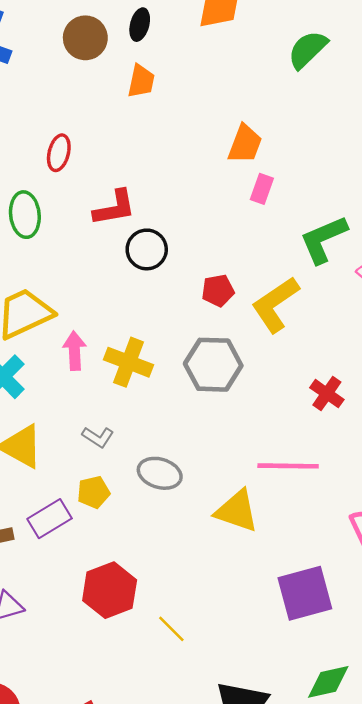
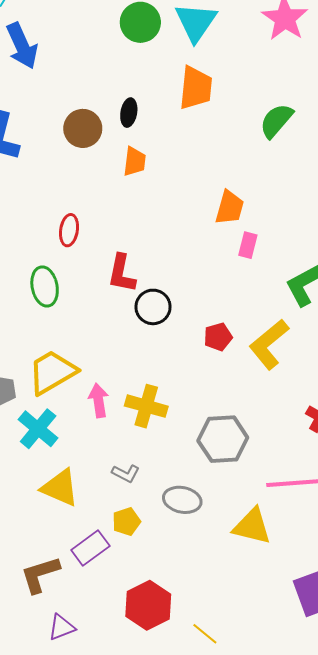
red L-shape: (114, 208) -> (122, 273), turned 117
gray hexagon: (213, 365) -> (223, 439), moved

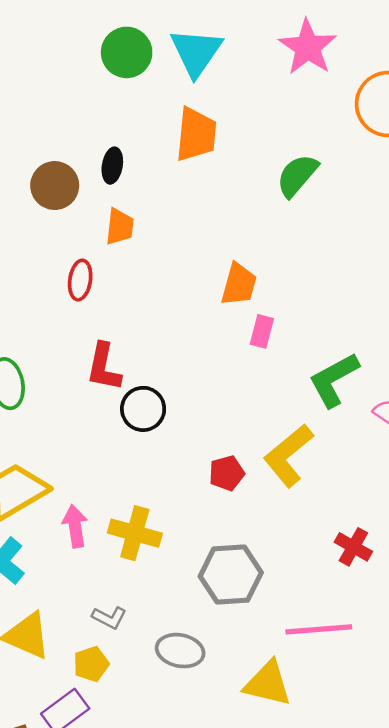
red ellipse: (69, 230) -> (80, 280), moved
red pentagon: (218, 337) -> (227, 473), moved
yellow pentagon: (126, 522) -> (91, 664), moved

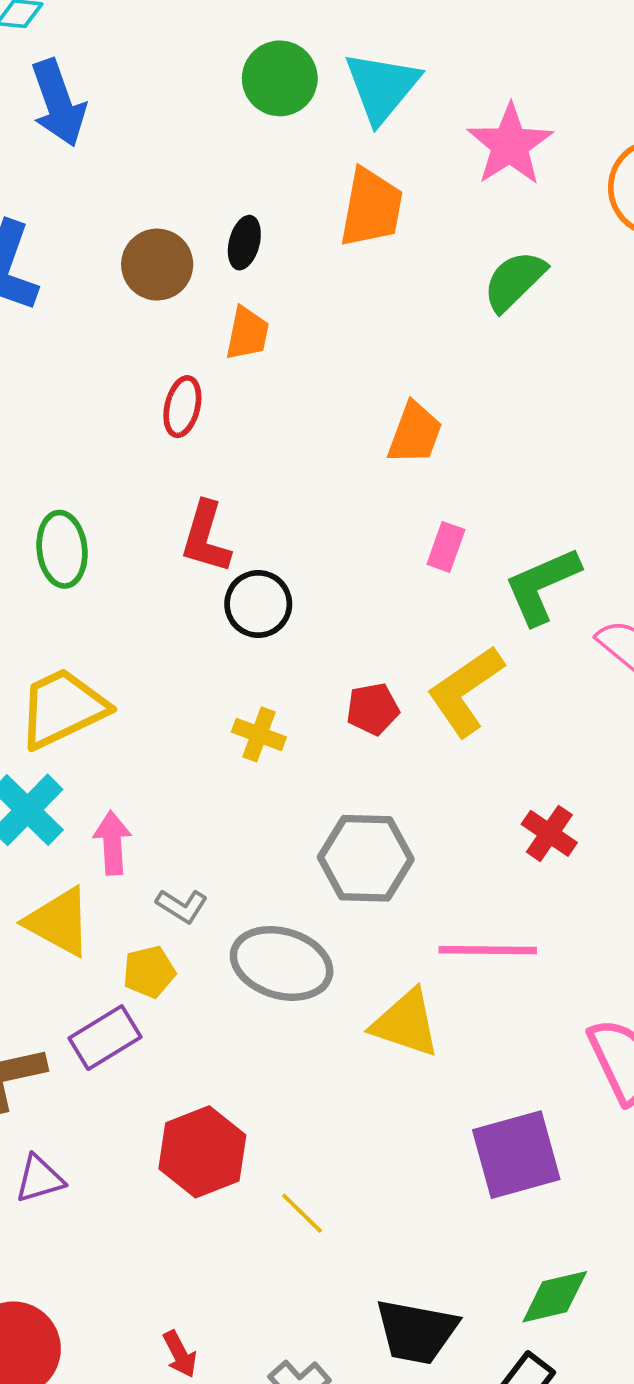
pink star: (308, 47) -> (510, 145), moved
pink rectangle: (262, 331) -> (446, 547), moved
pink arrow: (75, 526) -> (112, 843), moved
yellow cross: (135, 533) -> (259, 734), moved, size x0.7
gray ellipse: (180, 651) -> (282, 963), size x1.4

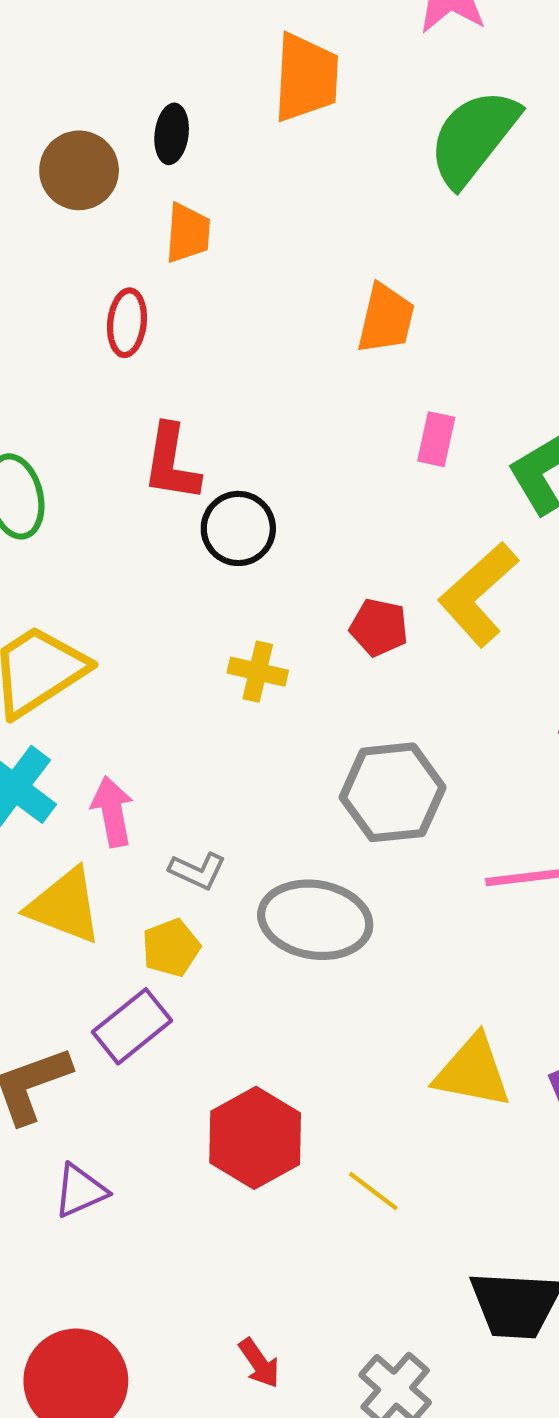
green semicircle: (514, 281) -> (474, 137), size x1.4
red pentagon: (373, 709) -> (379, 627), turned 30
yellow triangle: (406, 1023) -> (473, 1071), moved

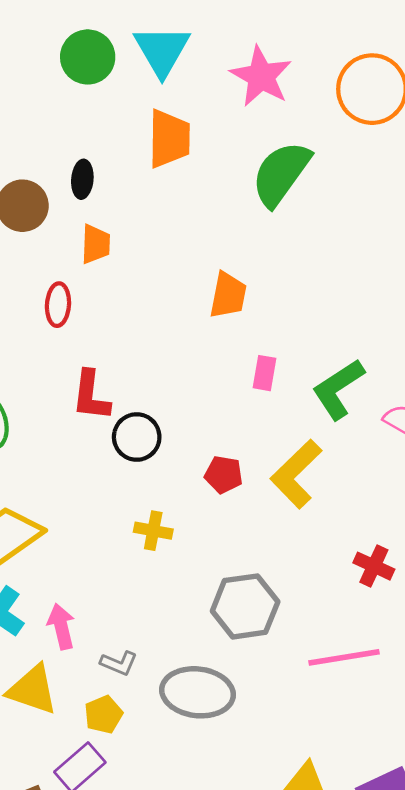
red pentagon: (379, 627) -> (224, 475), moved

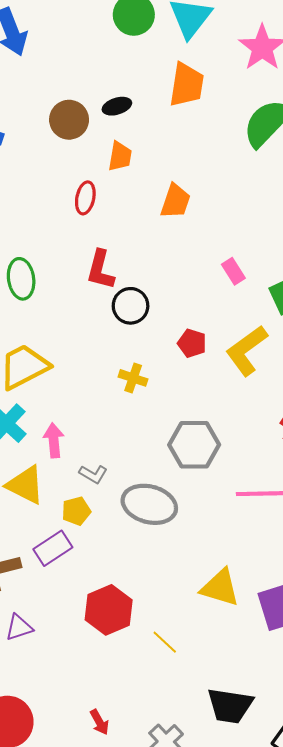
black ellipse: (82, 179) -> (117, 106), turned 60
orange trapezoid: (228, 295) -> (175, 201), moved
pink rectangle: (264, 373) -> (233, 271), turned -50

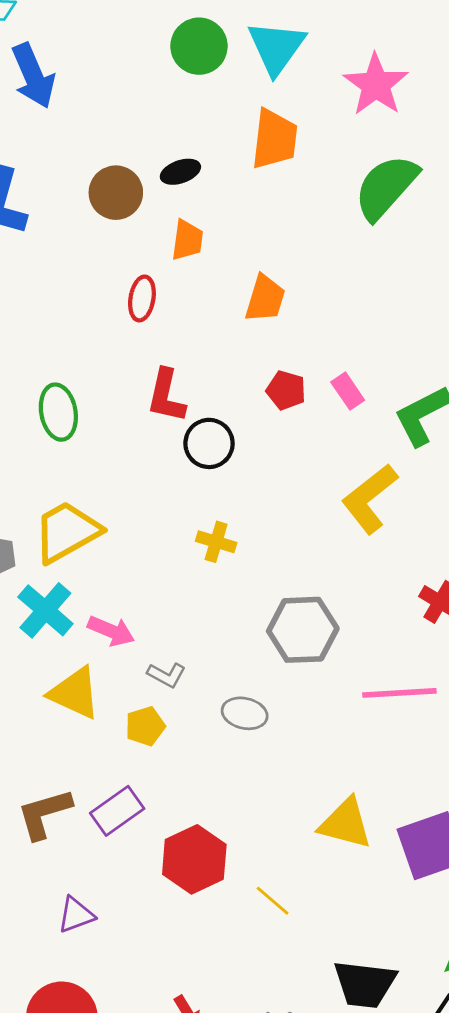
red pentagon: (192, 343) -> (286, 390), moved
pink arrow: (54, 440) -> (111, 631), turned 120
gray ellipse: (149, 504) -> (245, 713), size x0.6
purple rectangle: (53, 548) -> (117, 811), moved
purple triangle: (19, 627) -> (76, 915), moved

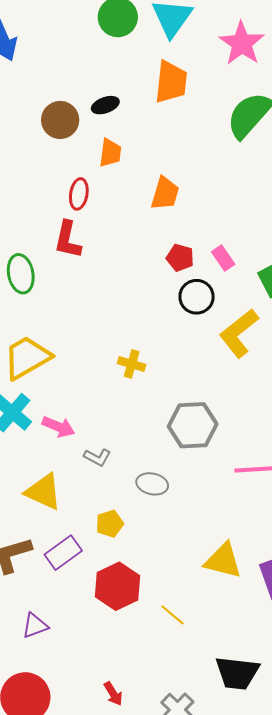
red L-shape: (166, 396) -> (68, 240), moved
black circle: (209, 443) -> (197, 297), moved
yellow triangle: (75, 693) -> (43, 492), moved
yellow pentagon: (145, 726) -> (110, 524), moved

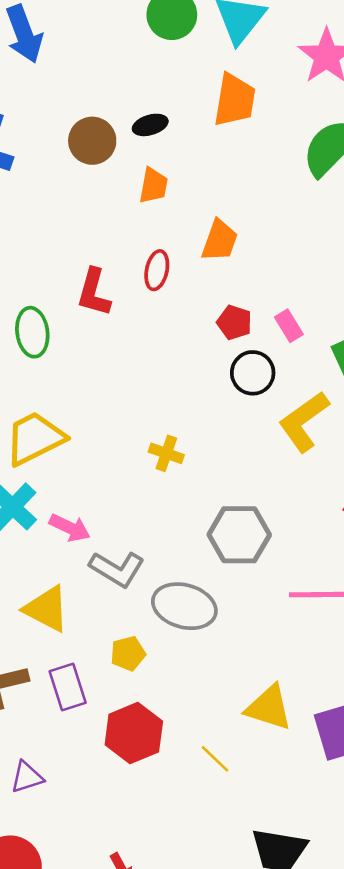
red ellipse: (79, 194) -> (157, 270), moved
gray L-shape: (97, 457) -> (117, 569), size x1.6
gray ellipse: (152, 484) -> (184, 606), size x1.6
purple rectangle: (63, 553) -> (68, 687), turned -75
yellow line: (172, 615) -> (215, 759), moved

